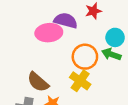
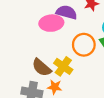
yellow cross: (80, 81) -> (63, 66), moved

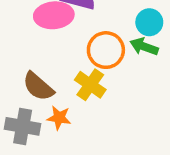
yellow cross: (63, 66) -> (90, 85), moved

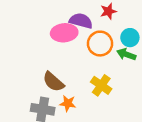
orange circle: (106, 50) -> (100, 44), moved
yellow cross: (90, 85) -> (101, 85), moved

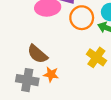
yellow cross: (101, 85) -> (96, 57), moved

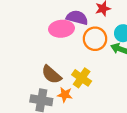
yellow cross: (96, 57) -> (82, 78), moved

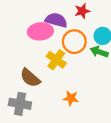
yellow cross: (82, 78) -> (56, 60), moved
orange star: (65, 95) -> (71, 98), moved

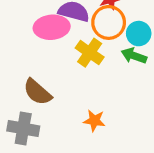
orange circle: (74, 42) -> (109, 22), moved
yellow cross: (56, 60) -> (90, 53), moved

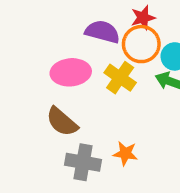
pink ellipse: (52, 27) -> (71, 72), moved
gray cross: (23, 128) -> (83, 162), moved

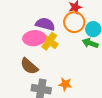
purple semicircle: (102, 32) -> (45, 24), moved
yellow cross: (120, 78) -> (49, 41), moved

